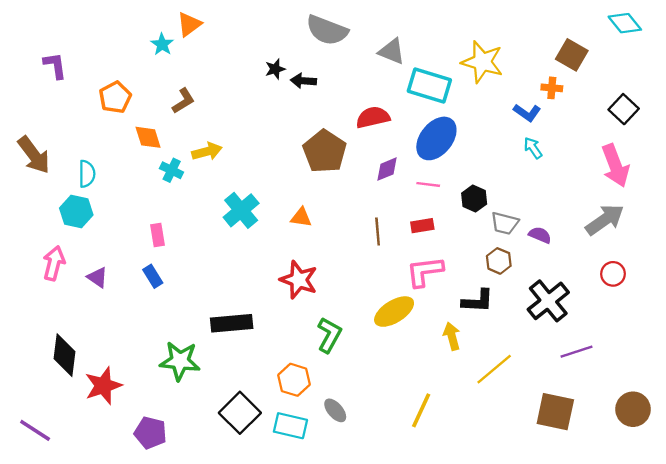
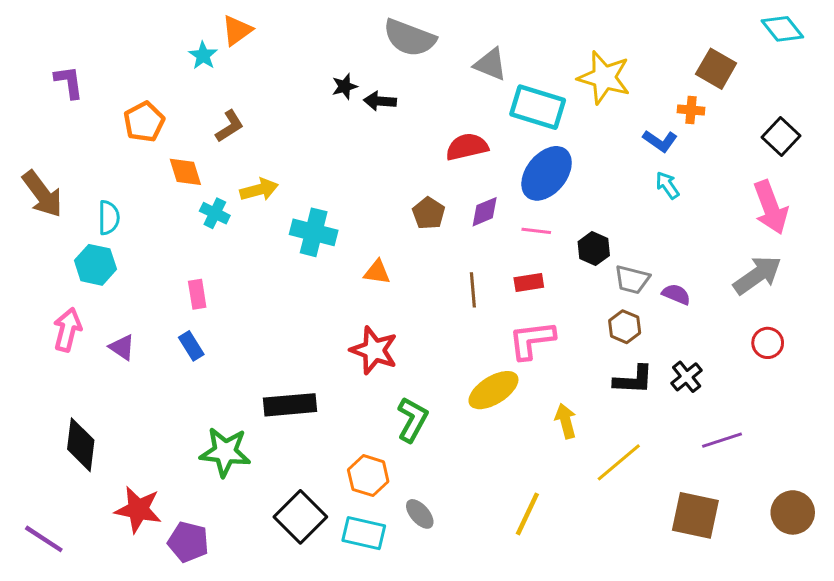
brown pentagon: (325, 151) -> (429, 213), moved, size x0.6
cyan cross: (241, 210) -> (314, 232), moved, turned -36
black L-shape: (478, 301) -> (634, 380), moved
black cross: (548, 301) -> (687, 377), size x0.6
red star: (103, 386) -> (138, 510), moved, turned 30

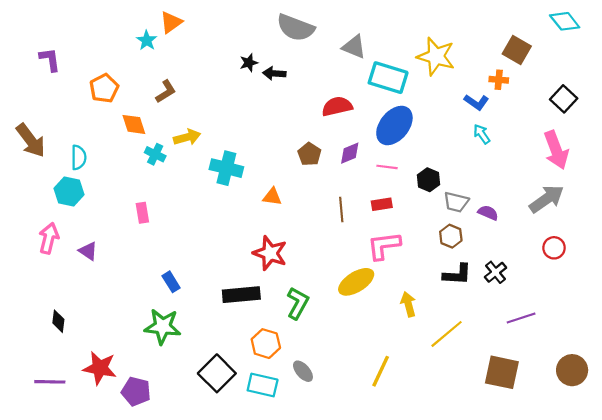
blue rectangle: (191, 346) -> (171, 282), moved
black rectangle: (290, 405) -> (241, 295), moved
black diamond: (81, 445) -> (58, 321), size x0.6
purple line: (44, 539) -> (50, 382), moved, turned -32

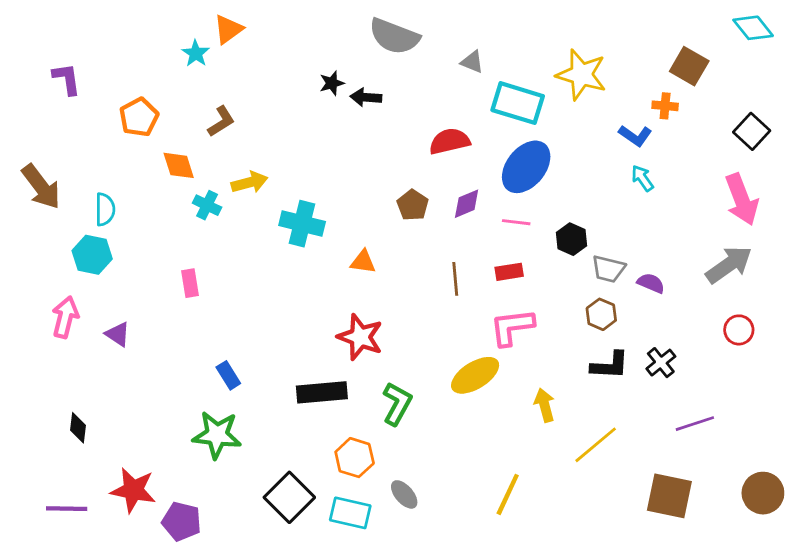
gray triangle: (354, 47) -> (472, 62), size x0.7

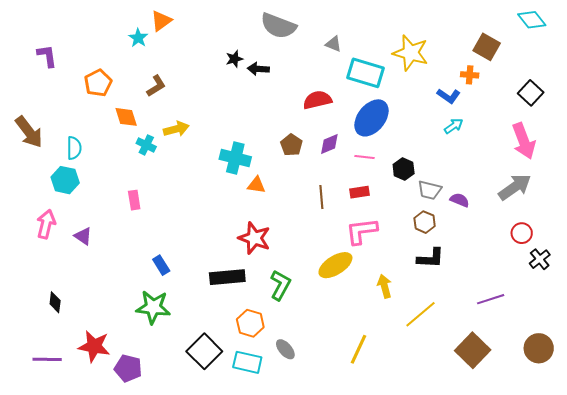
cyan arrow: (642, 178) -> (454, 126), turned 90
cyan cross: (302, 224) -> (235, 158), moved
black cross: (661, 363) -> (540, 259), moved
brown square: (669, 496) -> (473, 350), turned 32

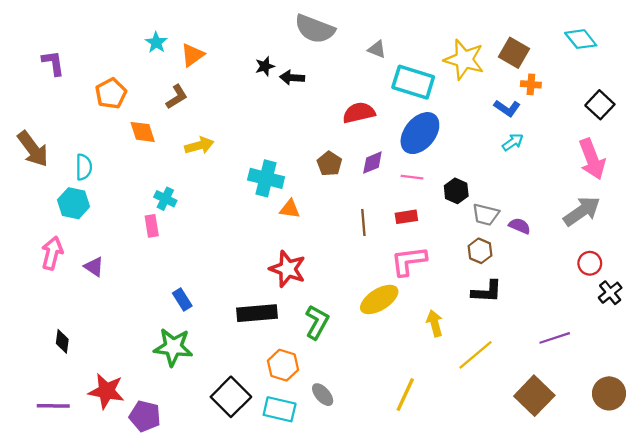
cyan diamond: (532, 20) -> (581, 39), moved
orange triangle: (161, 21) -> (192, 55), moved
brown square: (487, 47) -> (514, 53), moved
cyan cross: (146, 145) -> (165, 199), moved

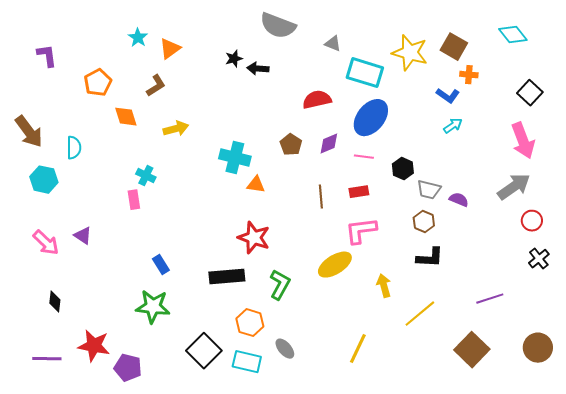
cyan hexagon: (74, 203) -> (44, 180), moved
pink arrow: (52, 253) -> (46, 243), moved, turned 120
red circle: (590, 263) -> (532, 221), moved

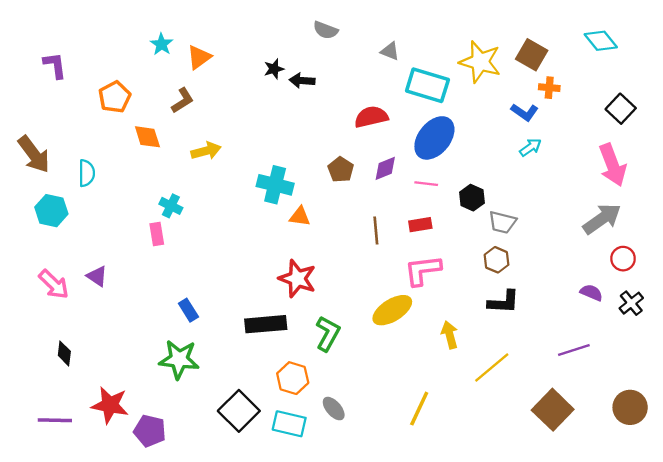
gray semicircle: (278, 26) -> (325, 30), size x0.6
purple semicircle: (459, 200) -> (591, 293), moved

